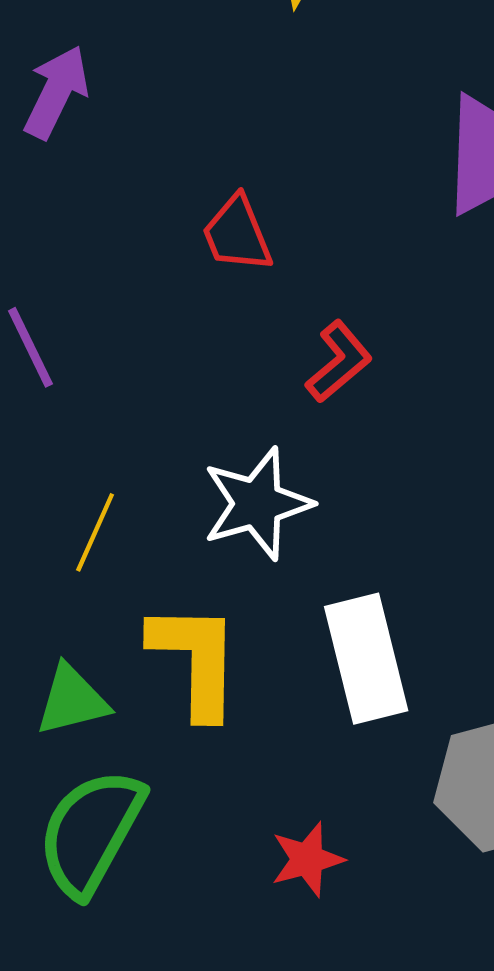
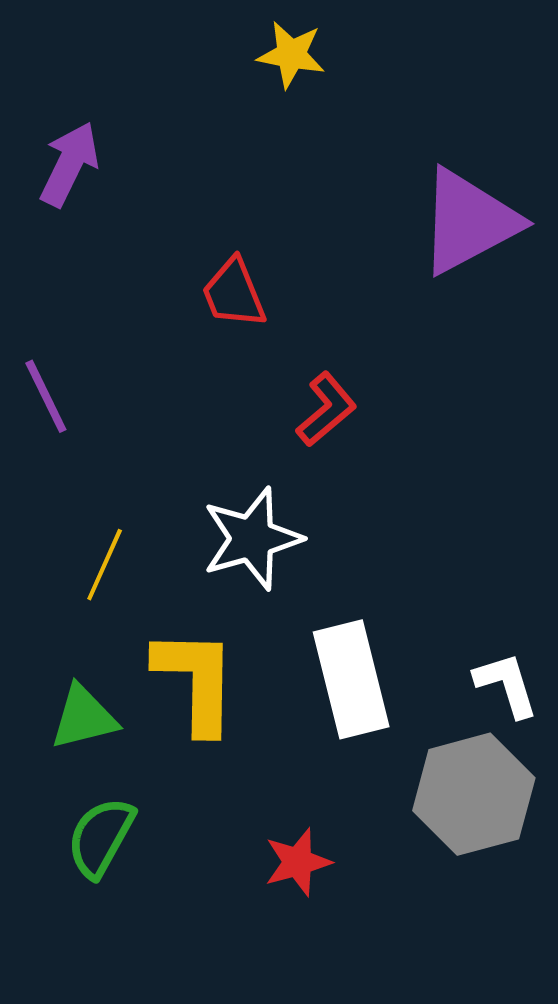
green semicircle: (91, 832) -> (101, 837), size x0.7

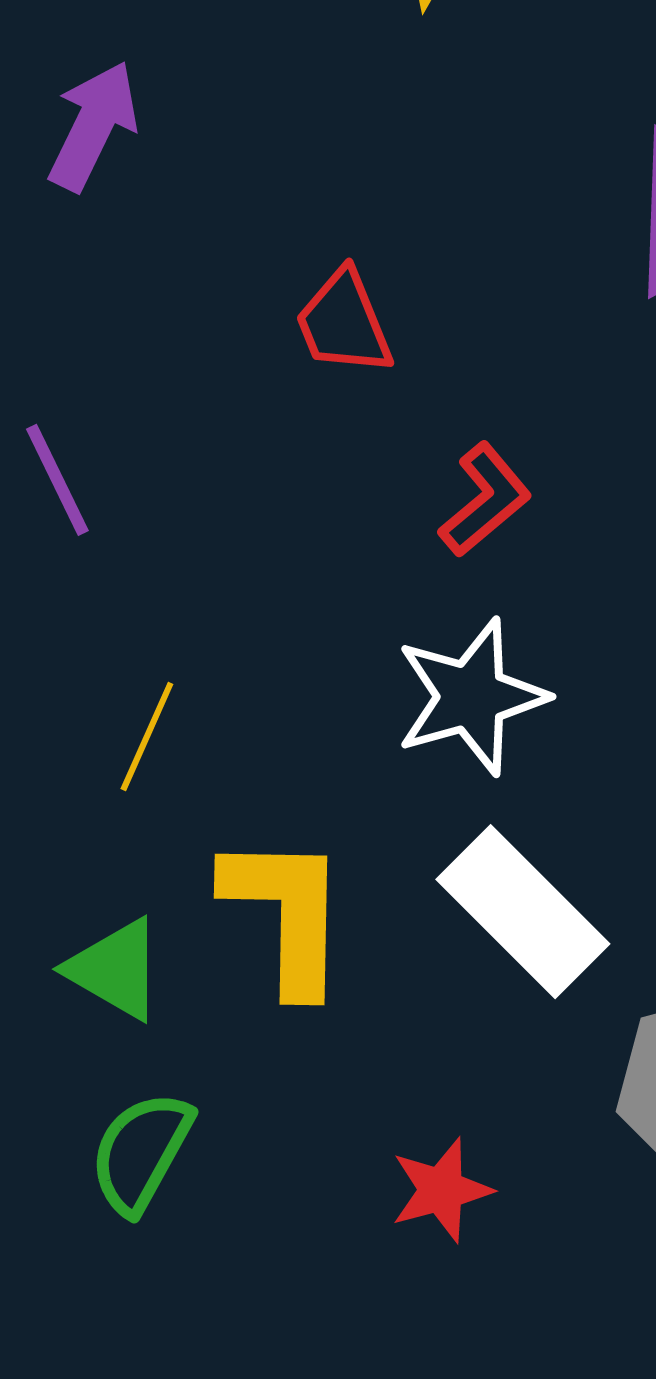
white star: (252, 539) -> (471, 697), moved
white rectangle: (351, 679) -> (523, 912), turned -31
green triangle: (84, 717) -> (115, 969), turned 44

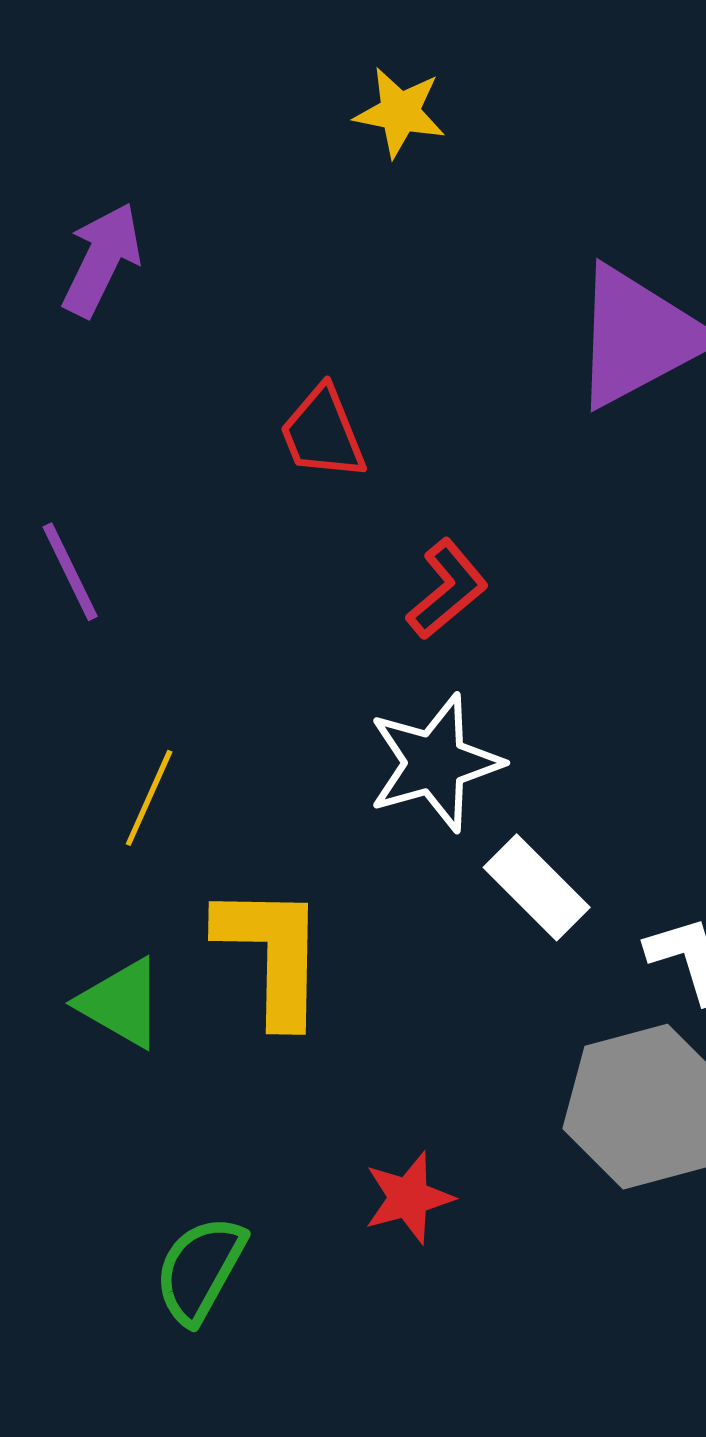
white rectangle: (523, 912) -> (537, 887), moved, size x0.7
green semicircle: (141, 1152) -> (200, 1270), moved

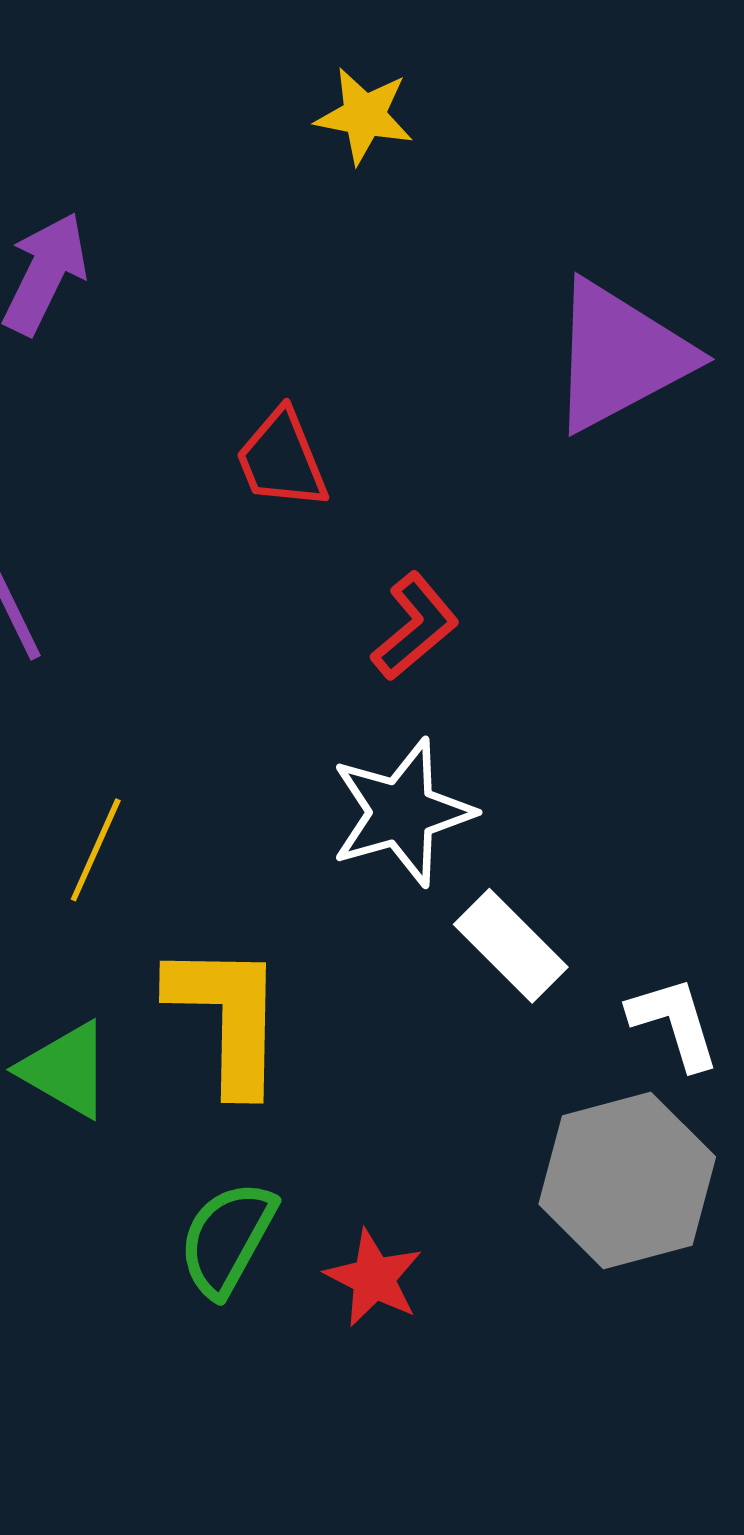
red star: (409, 1198) -> (374, 1278), turned -30
green semicircle: (200, 1270) -> (227, 1239), moved

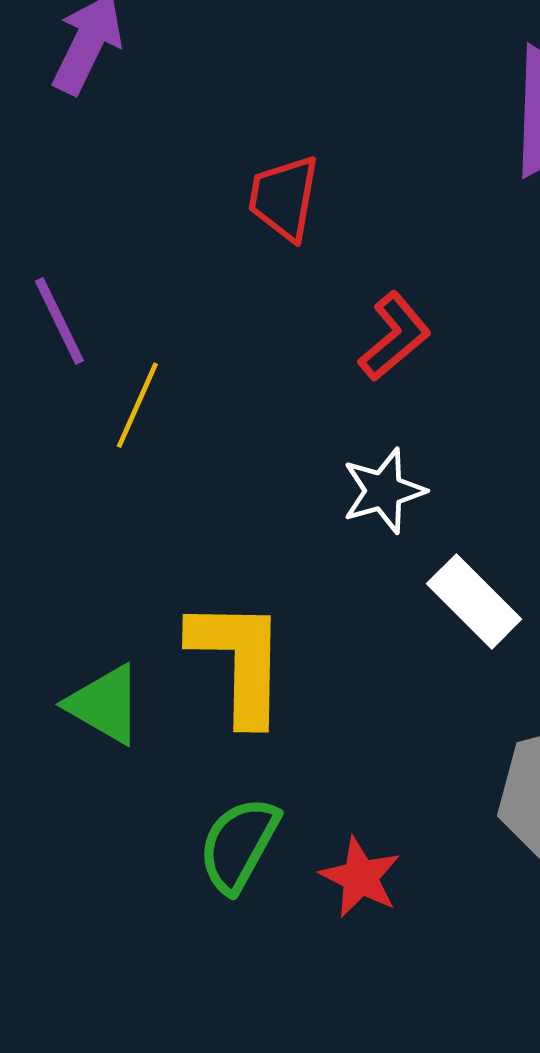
red trapezoid: (282, 459) -> (284, 198), turned 32
white star: (402, 812) -> (384, 491), size x0.7
yellow line: (96, 850) -> (137, 405), moved

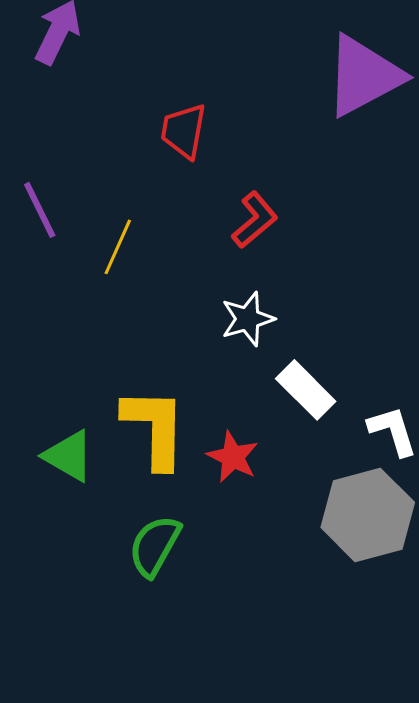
yellow line: (137, 405) -> (118, 247), moved
red star: (360, 877) -> (233, 457), moved

